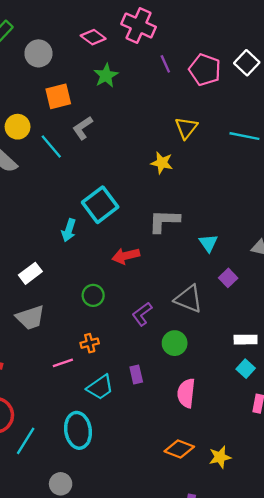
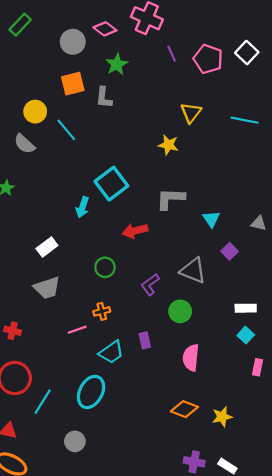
gray circle: (38, 53) -> (73, 42), moved
gray L-shape: (83, 128) -> (104, 98), moved, turned -50
cyan ellipse: (78, 430) -> (91, 392), turned 36

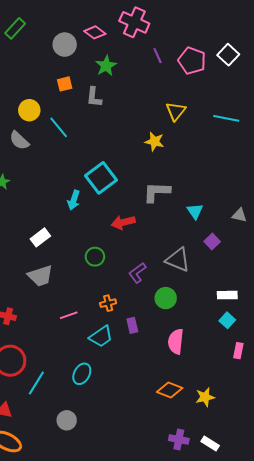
orange square: (73, 84) -> (65, 84), size x0.7
orange cross: (102, 311) -> (108, 303), moved
cyan ellipse: (91, 392) -> (82, 374), size x0.7

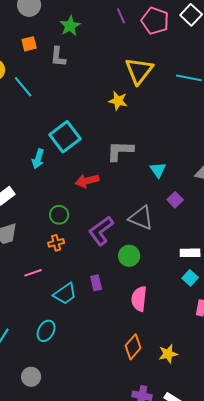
yellow triangle: (176, 111) -> (139, 71), size x1.4
purple L-shape: (137, 273) -> (101, 231), size x1.4
orange cross: (108, 303) -> (56, 243), moved
orange diamond: (170, 390) -> (133, 347), turned -70

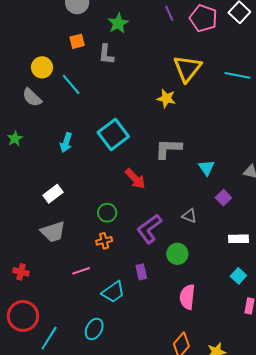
cyan arrow: (38, 159) -> (66, 143), moved
red arrow: (87, 181) -> (135, 179), turned -120
gray triangle: (141, 218) -> (189, 216), size x0.6
white rectangle: (190, 253) -> (238, 239), moved
purple rectangle: (96, 283) -> (141, 272), moved

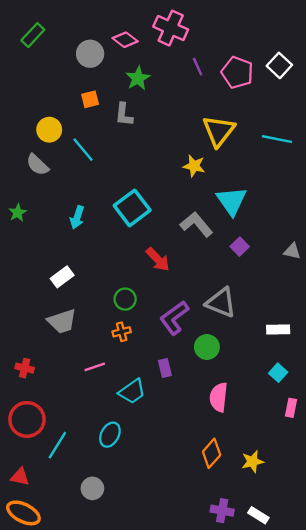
gray L-shape: (168, 149) -> (196, 224), turned 48
cyan triangle: (206, 168) -> (231, 201), moved, size x1.6
purple square: (223, 198) -> (240, 247), moved
gray triangle: (189, 216) -> (221, 303), size x1.8

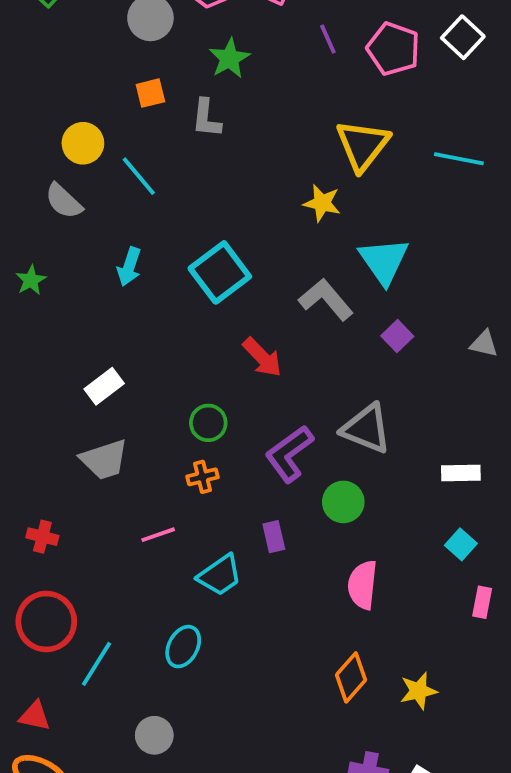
cyan arrow: (77, 217) -> (129, 267), moved

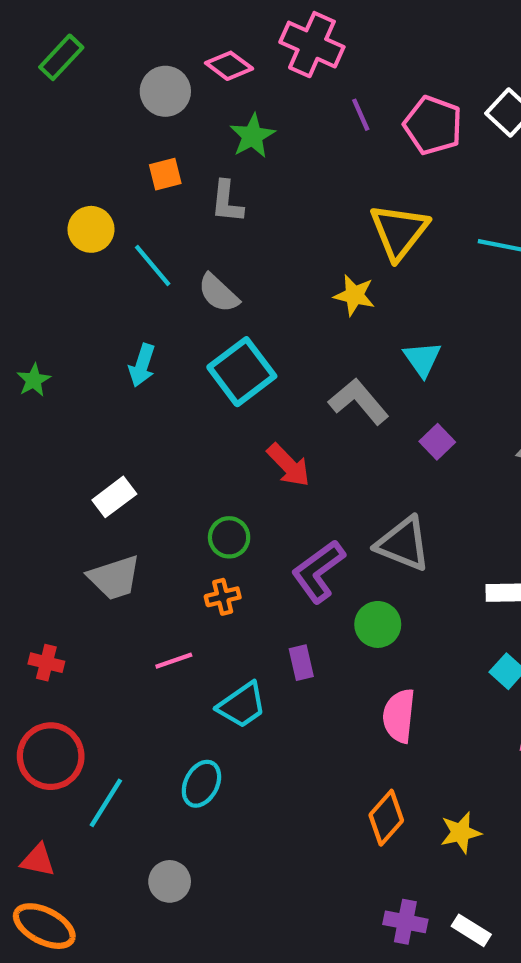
gray semicircle: (64, 201) -> (218, 293), moved
cyan triangle: (384, 261) -> (422, 359), size x0.7

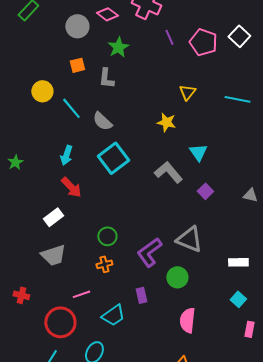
yellow triangle: (399, 231) -> (187, 92), size x0.6
red arrow: (289, 465) -> (71, 187), moved
red circle: (51, 756) -> (60, 322), moved

